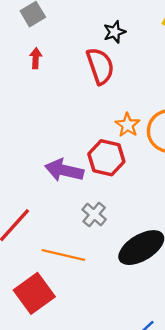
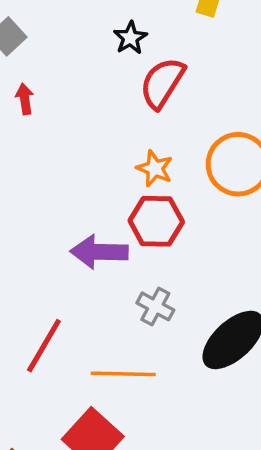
red semicircle: (100, 66) -> (162, 83), moved, turned -117
orange star: (128, 125) -> (155, 168), moved

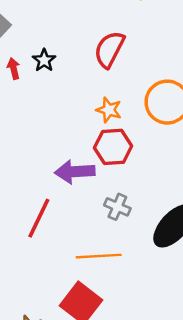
black star: (130, 38) -> (44, 60), moved
red line: (44, 346) -> (39, 218), moved

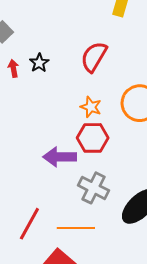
gray cross: (117, 207) -> (93, 188), size x1.4
red line: (39, 218) -> (29, 224), moved

